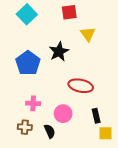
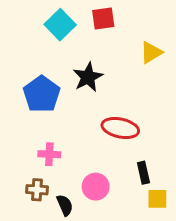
cyan square: (27, 14) -> (60, 25), moved
yellow triangle: (88, 34) -> (151, 52), moved, turned 35
pink circle: (63, 114) -> (96, 187), moved
black semicircle: (50, 131) -> (65, 205), moved

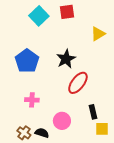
black star: (88, 77) -> (66, 59), moved
red ellipse: (120, 128) -> (78, 83), turned -65
brown cross: (37, 190) -> (24, 133), moved, turned 32
black semicircle: (65, 205) -> (42, 133), turned -48

